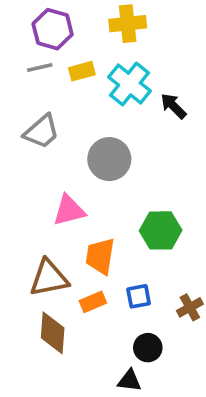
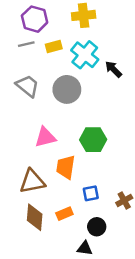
gray trapezoid: (42, 132) -> (27, 86), turned -100
gray circle: (109, 159) -> (67, 89), moved
green hexagon: (161, 230) -> (93, 140), moved
orange rectangle: (93, 302) -> (64, 214), moved

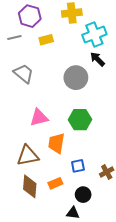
gray line: (26, 44) -> (14, 38), moved
cyan cross: (85, 55) -> (94, 35), moved, turned 30
gray circle: (67, 89) -> (76, 78), moved

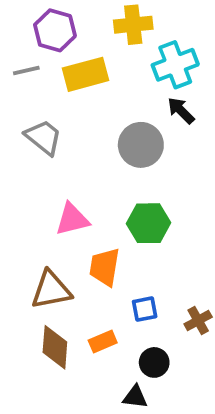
yellow rectangle: (46, 40) -> (85, 74), size x1.6

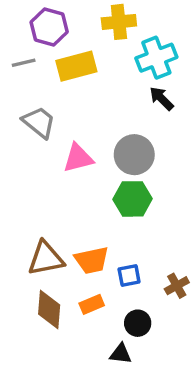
gray circle: (141, 145) -> (134, 155), moved
pink triangle: (72, 219) -> (78, 158), moved
orange trapezoid: (105, 267) -> (92, 260), moved, turned -111

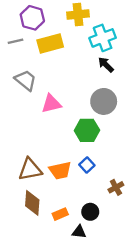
gray circle: (134, 155) -> (104, 101), moved
blue square: (129, 275) -> (87, 165), moved, turned -32
orange rectangle: (92, 304) -> (60, 214), moved

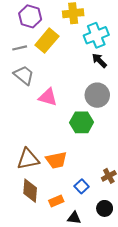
gray line: (16, 41) -> (20, 48), moved
yellow rectangle: (50, 43) -> (47, 41), turned -35
pink triangle: (51, 104) -> (48, 97), turned 30
blue square: (87, 165) -> (82, 186), moved
black circle: (90, 212) -> (105, 208), moved

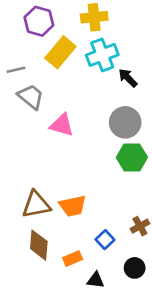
cyan cross: (96, 35) -> (102, 55), moved
gray line: (20, 48) -> (16, 70), moved
green hexagon: (82, 122) -> (132, 157), moved

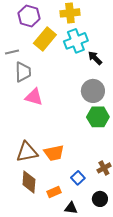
gray trapezoid: (31, 97) -> (23, 72), turned 50
pink triangle: (62, 125) -> (34, 97), moved

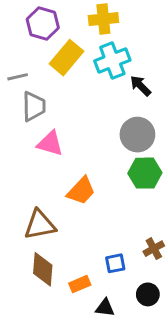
orange trapezoid: (54, 153) -> (81, 191), moved, turned -35
blue square: (78, 178) -> (115, 263), turned 32

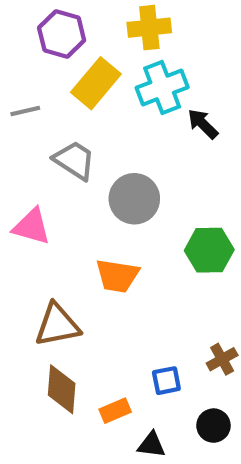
gray trapezoid: (34, 106) -> (74, 160), moved, turned -56
gray circle: (137, 135) -> (134, 199), moved
pink triangle: (50, 143) -> (32, 227), moved
orange trapezoid: (81, 191) -> (117, 276), turned 56

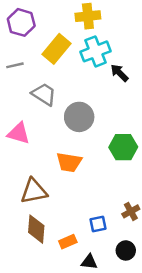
purple hexagon: (62, 34) -> (21, 22), moved

